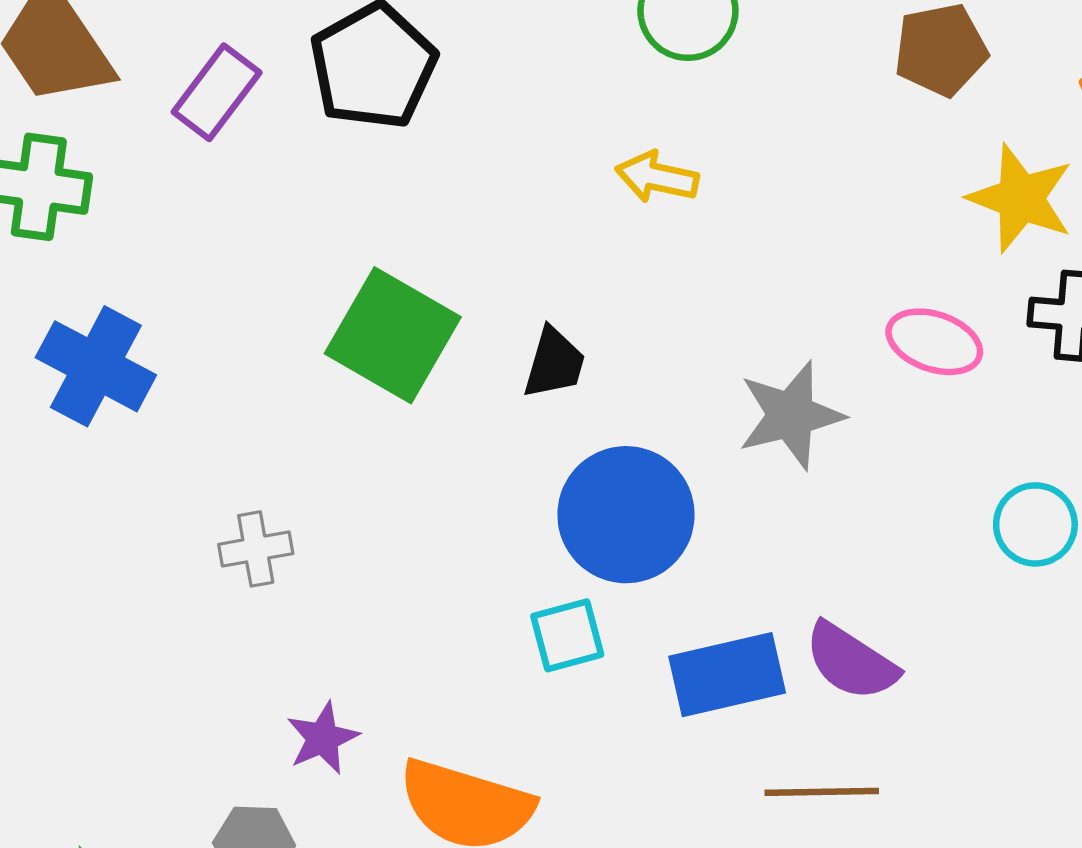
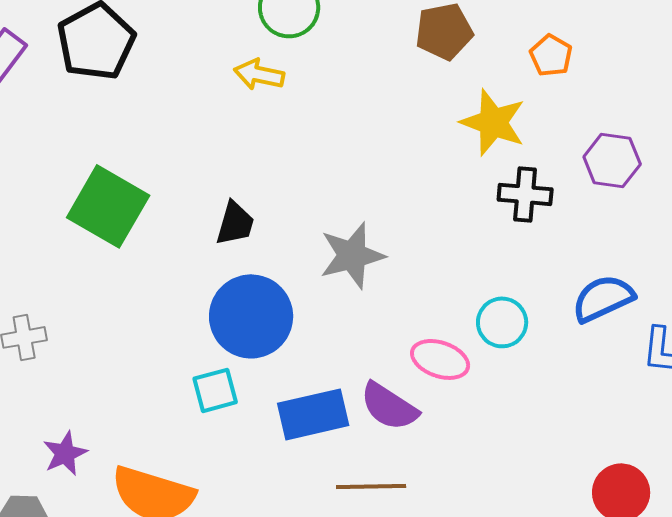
yellow arrow: (657, 177) -> (259, 74), moved
pink ellipse: (934, 342) -> (440, 359), moved
black trapezoid: (554, 363) -> (235, 223), moved

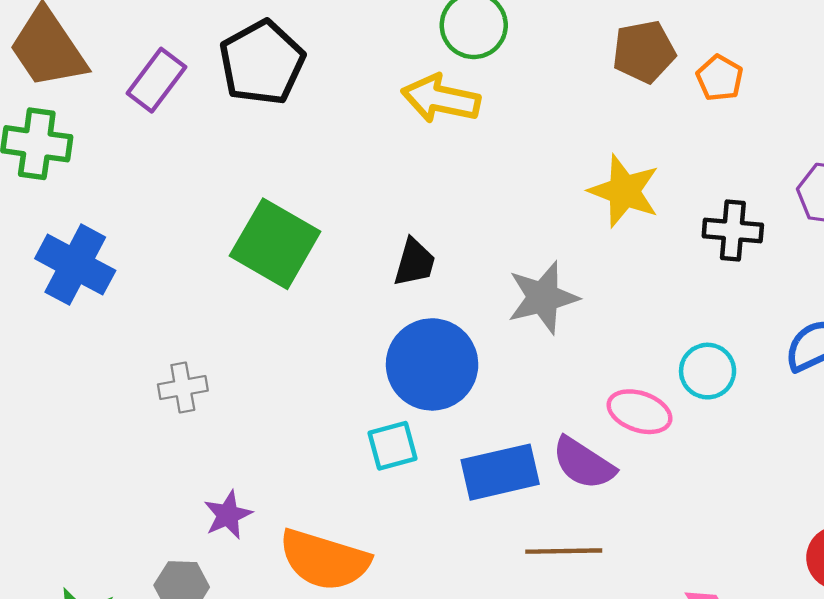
orange pentagon: (551, 55) -> (720, 78), moved
yellow arrow: (259, 74) -> (441, 99), size x1.4
yellow star: (493, 122) -> (624, 191), moved

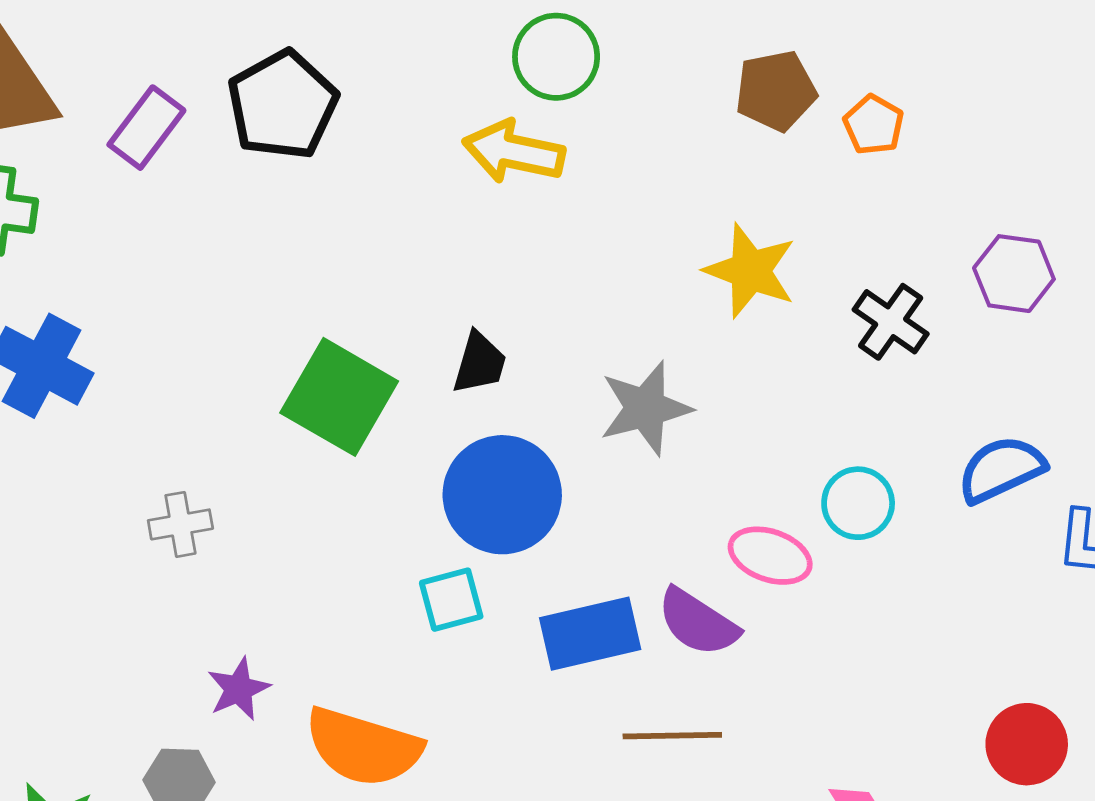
black cross: (733, 231) -> (891, 322), turned 30
green square: (275, 244) -> (339, 397), moved

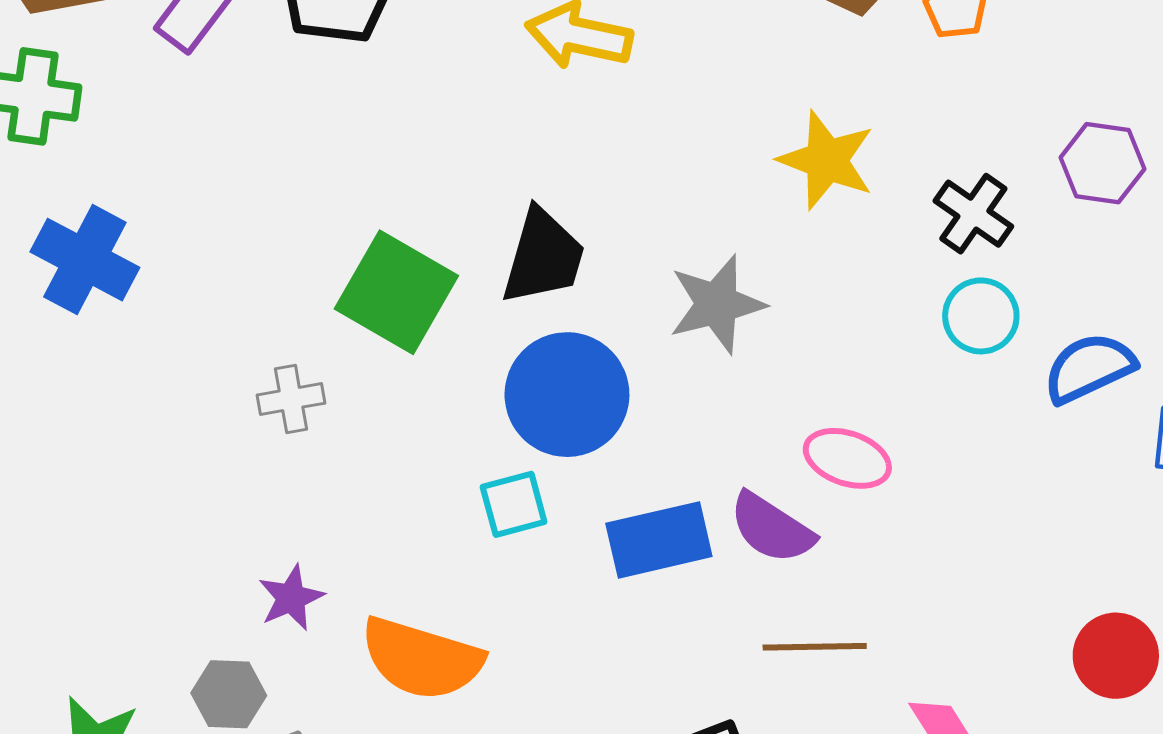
black trapezoid: (480, 363) -> (543, 257), size x1.5
cyan circle: (858, 503) -> (981, 316), moved
gray cross: (180, 524) -> (291, 399), moved
brown line: (672, 736) -> (815, 647), moved

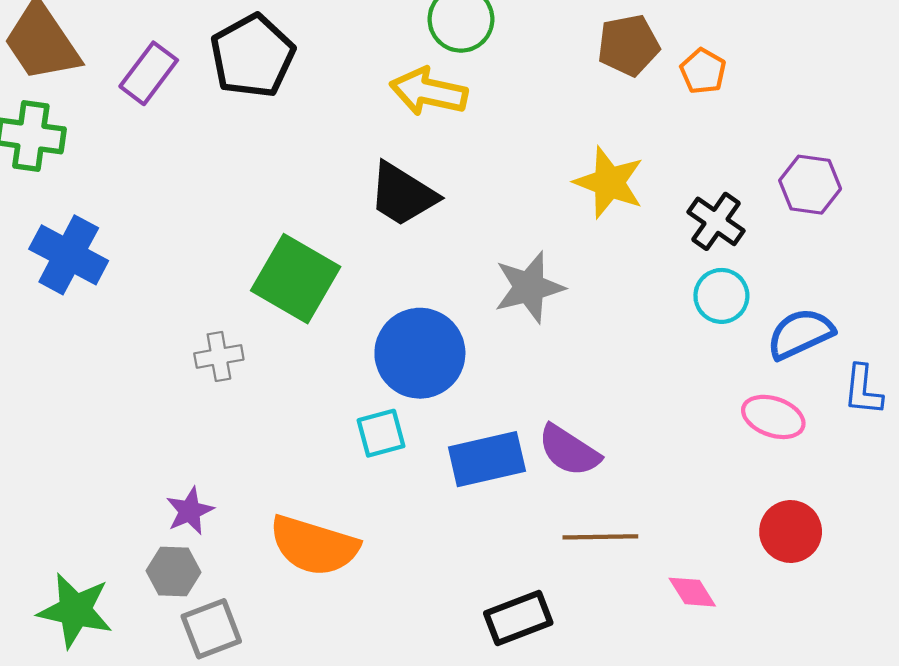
black trapezoid: (543, 257) -> (403, 194), moved, turned 106
pink ellipse: (847, 458) -> (773, 417), moved
purple star: (291, 598) -> (190, 511), moved
red circle: (1116, 656) -> (791, 532), moved

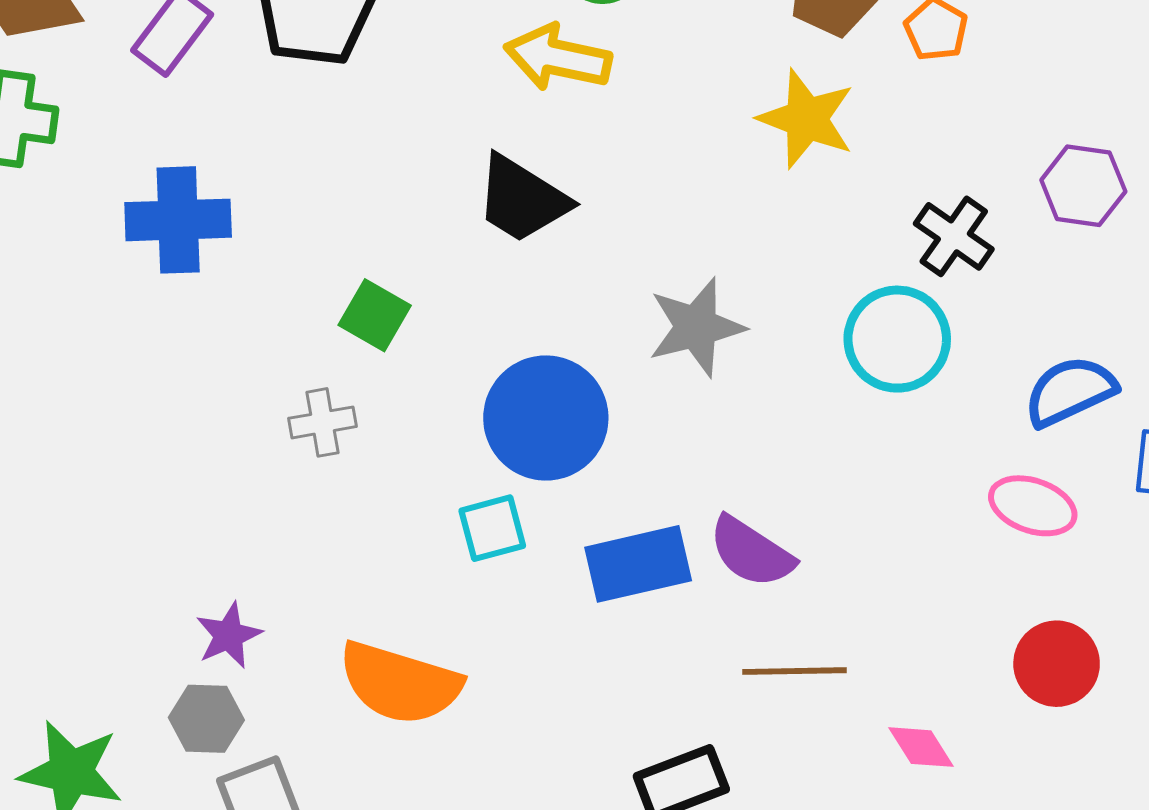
yellow star: (609, 182) -> (806, 119), moved
blue cross: (69, 255) -> (178, 220), moved, turned -30
green square: (296, 279) -> (375, 315), size x0.6
cyan circle: (721, 296) -> (897, 339), moved, size x1.4
gray cross: (219, 356) -> (323, 422), moved

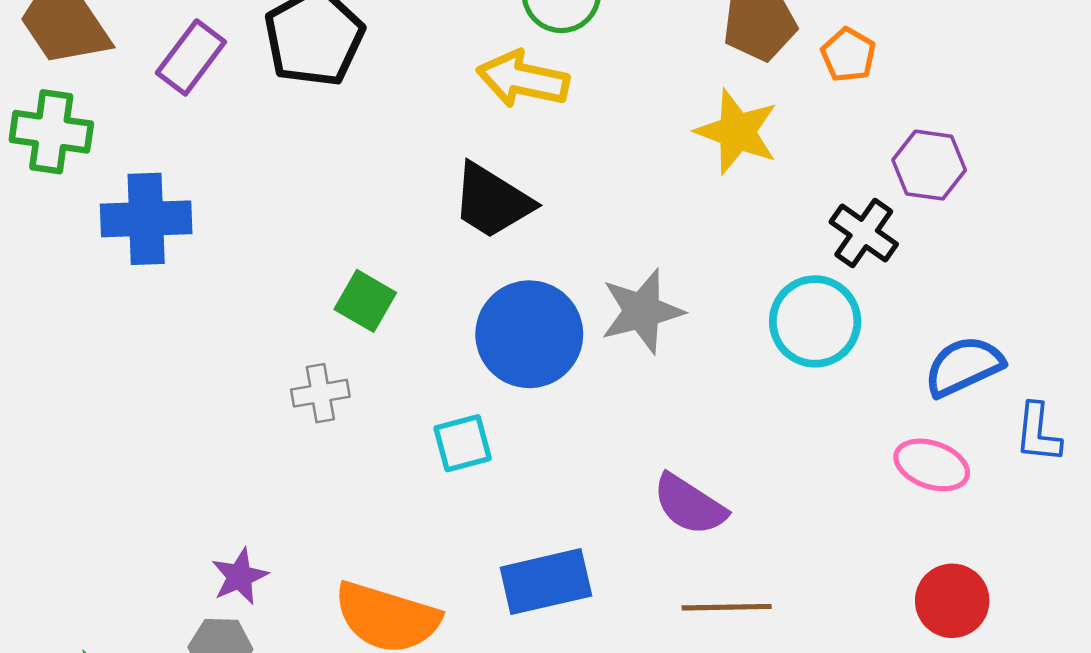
purple hexagon: (1083, 186) -> (929, 165), moved
blue cross: (178, 220) -> (146, 219), moved
blue circle: (546, 418) -> (529, 334), moved
cyan square: (492, 528) -> (463, 443), moved
blue rectangle: (638, 564) -> (546, 582), moved

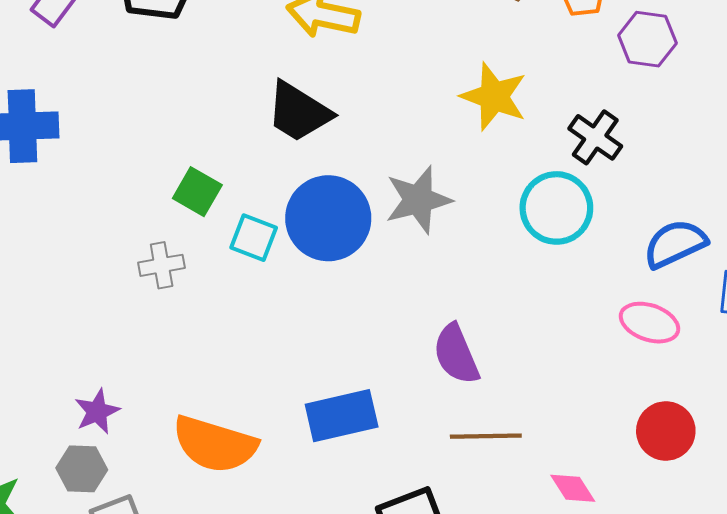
yellow star: (737, 132) -> (494, 96), moved
purple hexagon: (929, 165) -> (647, 39), moved
cyan square: (463, 443) -> (254, 238), moved, turned 36
purple semicircle: (689, 505) -> (456, 354), turned 34

